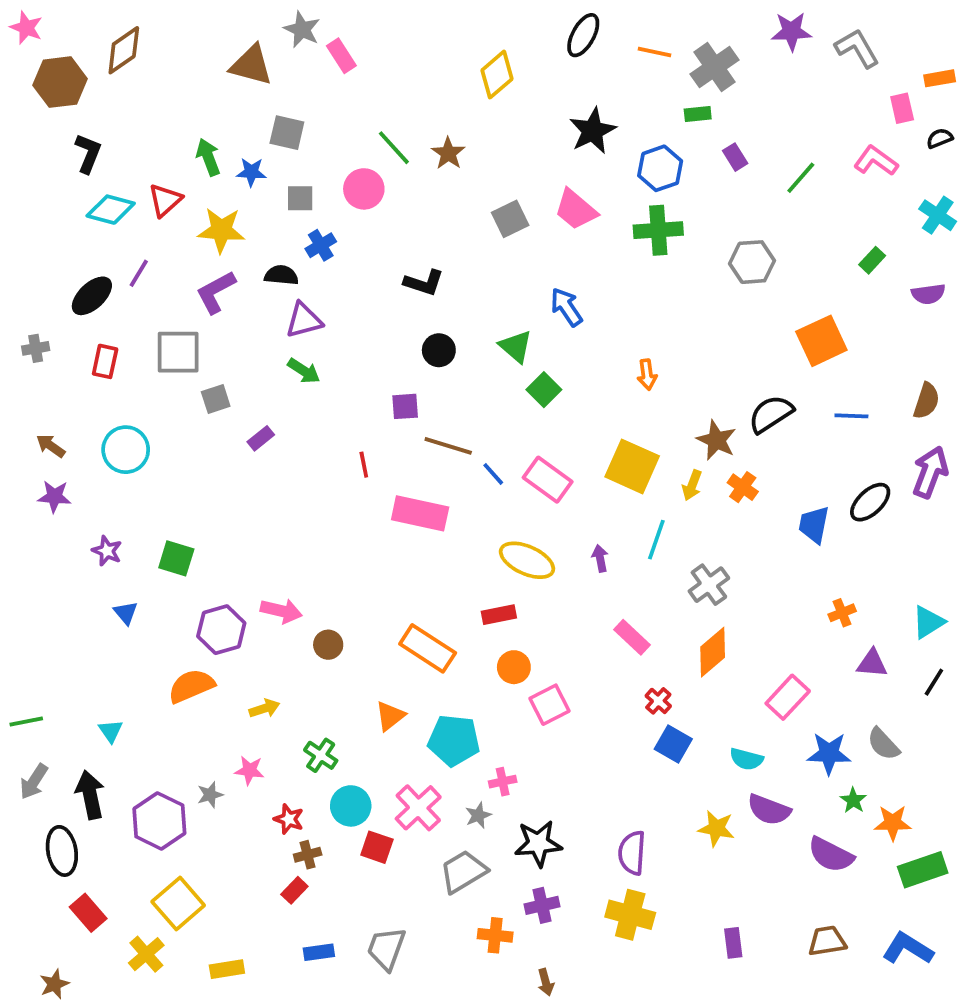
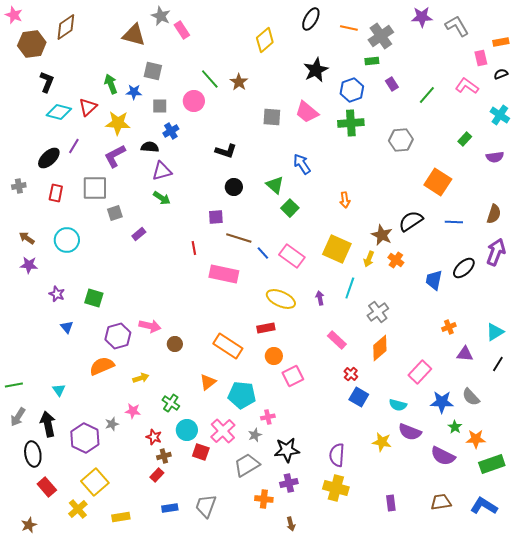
gray square: (510, 219) -> (272, 117), turned 30
orange square: (821, 341) -> (438, 182), turned -32

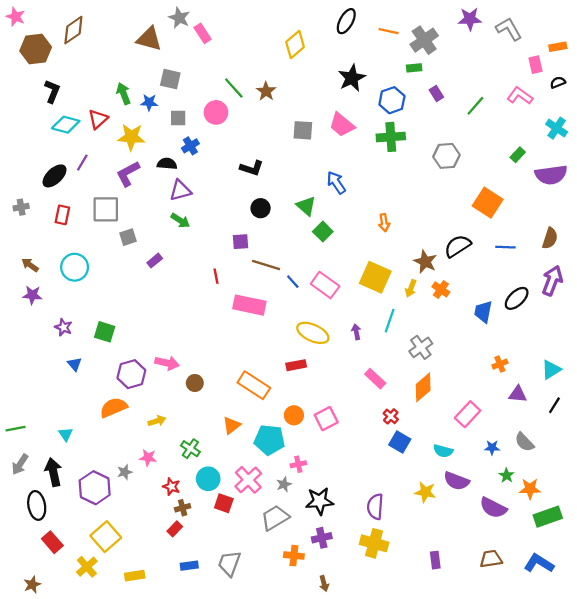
purple semicircle: (495, 157) -> (551, 175), size x1.6
orange circle: (274, 356) -> (294, 415), moved
blue star: (442, 402) -> (492, 448), size x0.6

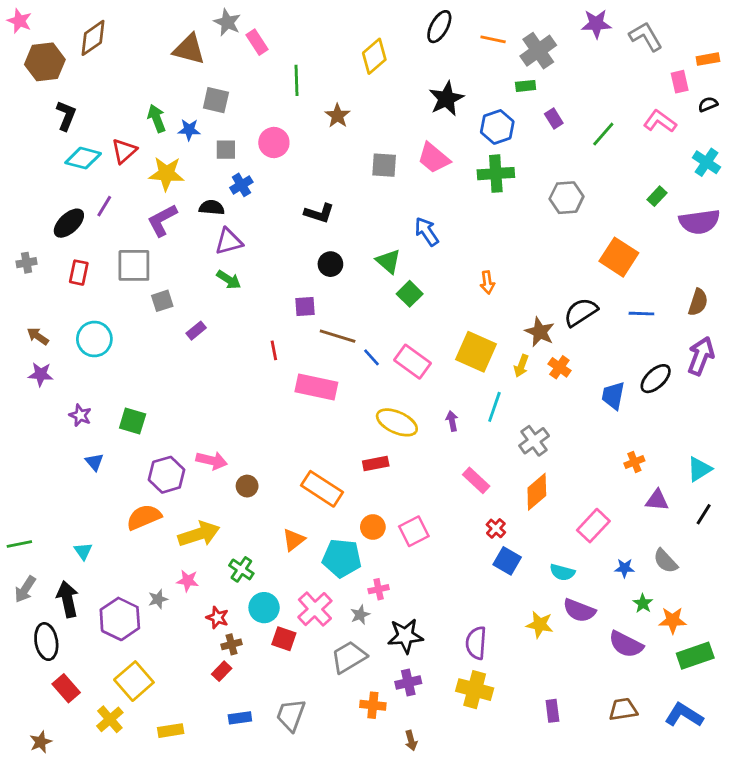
green line: (234, 88) -> (297, 80), moved, turned 40
yellow arrow: (157, 421) -> (199, 534), size x1.8

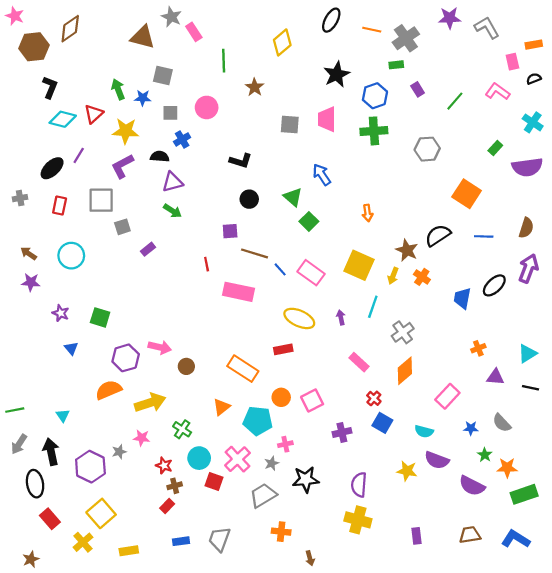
pink trapezoid: (434, 158) -> (327, 119), turned 50
black line: (704, 514) -> (531, 388), turned 70
purple cross: (408, 683) -> (342, 432), moved

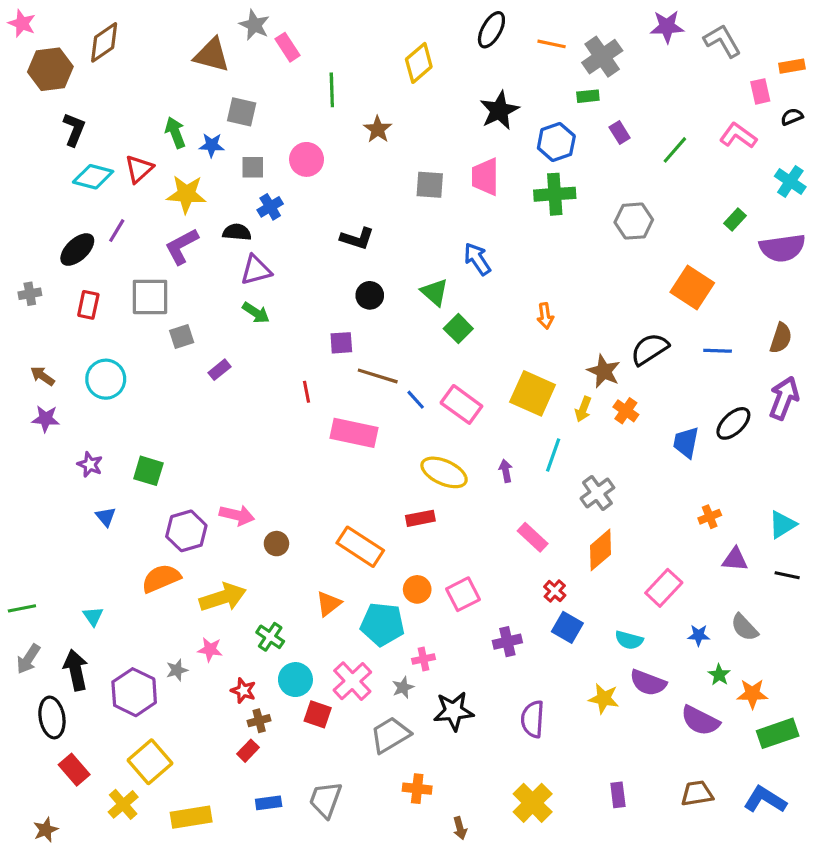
yellow cross: (358, 520) -> (533, 803), moved, turned 30
yellow rectangle: (129, 551) -> (191, 817), size x1.4

